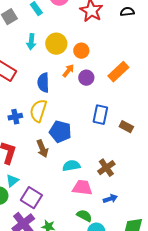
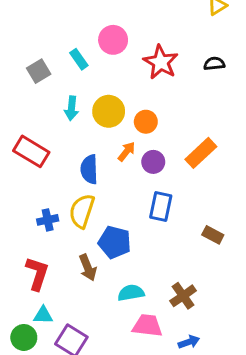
blue rectangle: (100, 115) -> (161, 207), moved
cyan triangle: (12, 181) -> (43, 315), turned 40

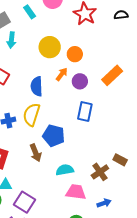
cyan arrow: (71, 108) -> (11, 40), moved
brown rectangle: (213, 235) -> (120, 160), moved

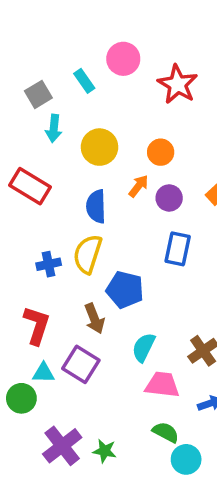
yellow circle: (50, 47) -> (100, 147), moved
cyan semicircle: (65, 170) -> (144, 347), turned -54
purple square: (25, 202) -> (81, 364), moved

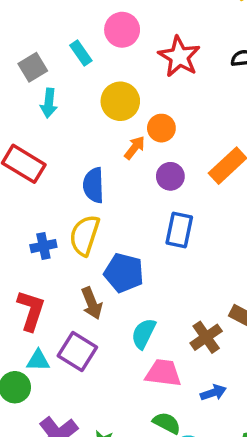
yellow circle: (100, 147) -> (120, 101), moved
orange arrow: (139, 186) -> (135, 148), moved

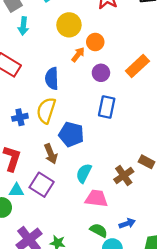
blue arrow: (213, 393) -> (127, 223), moved

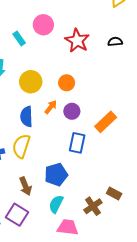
yellow circle: (69, 25) -> (31, 82), moved
orange arrow: (78, 55) -> (51, 107), moved
orange rectangle: (137, 66) -> (106, 122), moved
blue pentagon: (71, 134) -> (56, 175), moved, turned -30

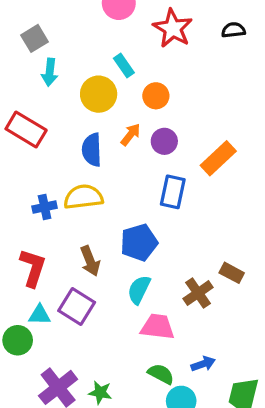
cyan rectangle: (19, 38) -> (124, 65), moved
yellow semicircle: (21, 146) -> (83, 197), turned 65

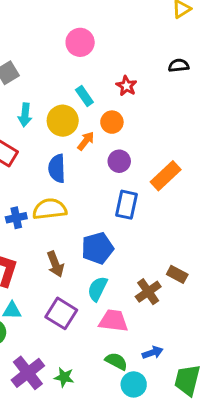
red star: (173, 28) -> (126, 86), moved, size x0.6
cyan arrow: (50, 72) -> (25, 115), moved
orange arrow: (131, 135) -> (86, 141), moved
purple square: (77, 307) -> (61, 313), moved

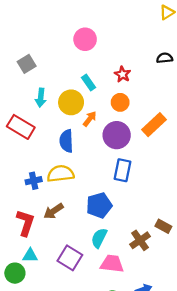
orange circle: (112, 122) -> (120, 102), moved
purple circle: (119, 161) -> (117, 135), size x1.5
orange rectangle: (166, 176) -> (154, 125), moved
brown arrow: (55, 264) -> (53, 211), moved, turned 78

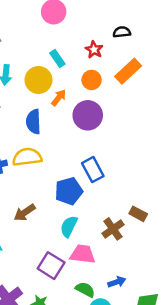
black semicircle: (165, 58) -> (122, 32), moved
orange rectangle: (154, 125) -> (128, 71), moved
blue rectangle: (122, 170) -> (93, 170), moved, turned -40
brown arrow: (53, 211) -> (25, 213), moved
purple square: (70, 258) -> (51, 266), moved

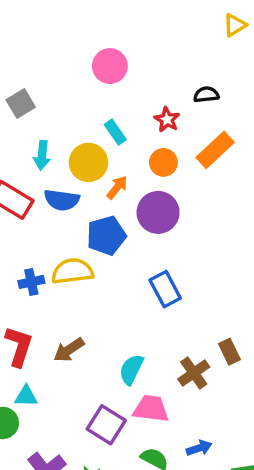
blue semicircle: (33, 122) -> (62, 200), moved, turned -80
blue pentagon: (69, 191) -> (106, 236), moved
brown rectangle: (138, 214) -> (229, 352), turned 36

